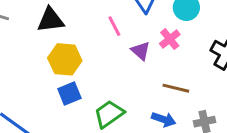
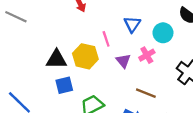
black triangle: (51, 20) -> (56, 59), moved
yellow hexagon: (65, 59) -> (85, 56), moved

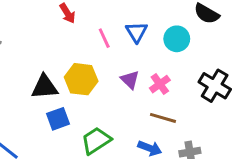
pink line: (106, 39) -> (104, 38), moved
pink cross: (147, 55) -> (160, 84), moved

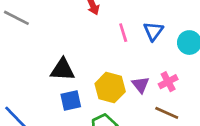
yellow hexagon: (81, 79) -> (110, 88), moved
purple triangle: (130, 80) -> (140, 85), moved

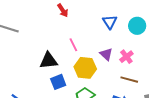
pink line: (123, 33) -> (73, 45), moved
purple triangle: (140, 85) -> (106, 54), moved

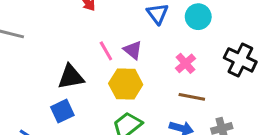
purple triangle: (106, 54) -> (133, 50), moved
blue square: (58, 82) -> (62, 111), moved

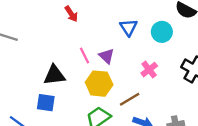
brown line: (192, 97) -> (130, 99), moved, turned -45
blue square: (62, 111) -> (46, 103), turned 30

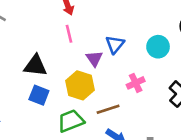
blue triangle: (129, 27) -> (115, 44), moved
pink line: (85, 55) -> (69, 34), moved
blue square: (46, 103) -> (39, 95), moved

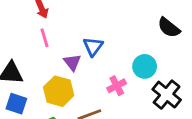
cyan circle: (158, 47) -> (145, 66), moved

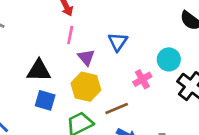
pink line: (45, 38) -> (70, 35), turned 30
purple triangle: (72, 62) -> (86, 57), moved

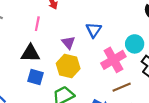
pink line: (70, 35) -> (37, 24), moved
pink cross: (142, 79) -> (113, 60), size x1.6
brown line: (117, 108) -> (122, 87), moved

